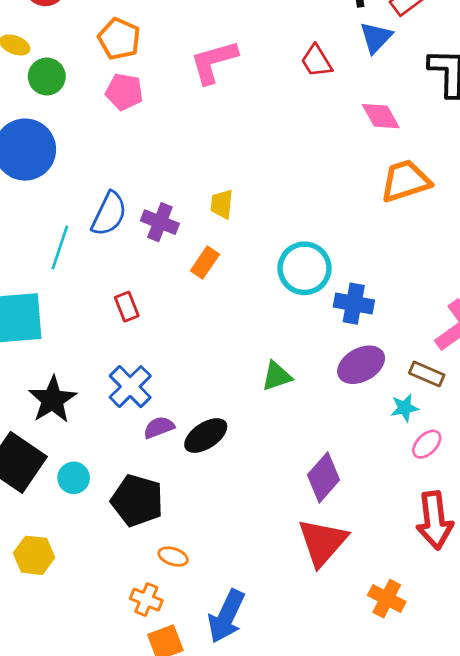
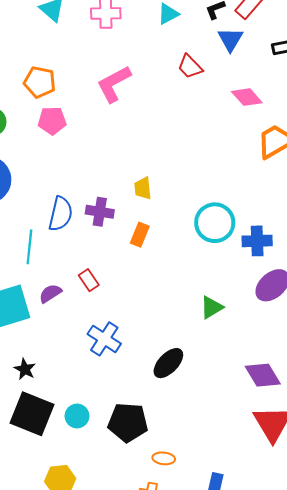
black star: (52, 400) -> (25, 369), moved, size x0.6
purple semicircle: (159, 427) -> (50, 293), moved
purple diamond: (324, 477) -> (263, 375), turned -60

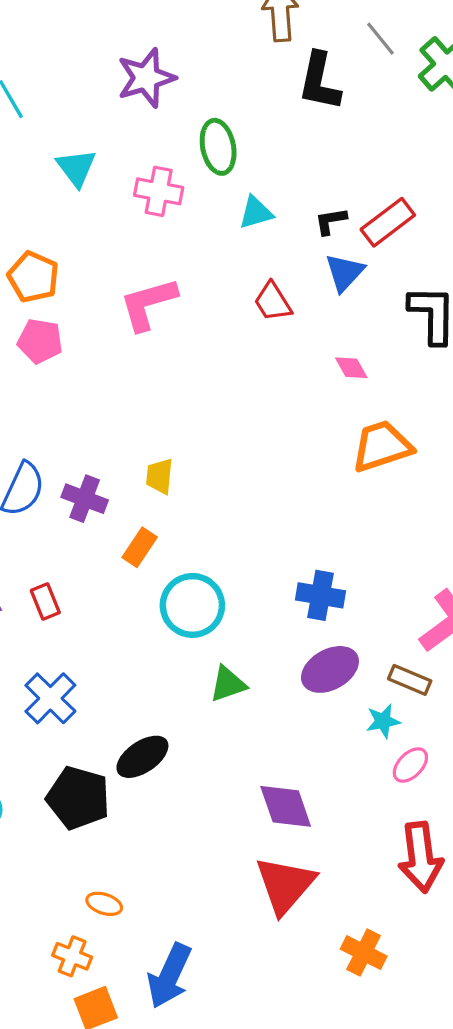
pink diamond: (247, 97) -> (351, 368), size x0.7
cyan circle: (215, 223) -> (192, 605), moved
black pentagon: (128, 422) -> (78, 798), moved

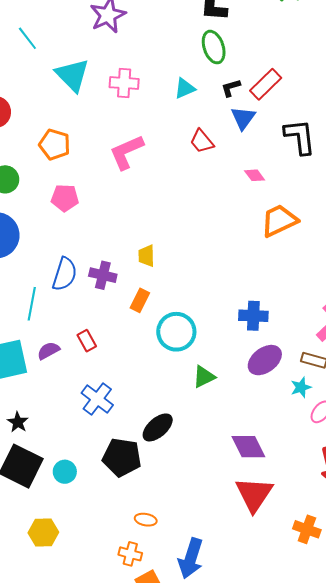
green ellipse: (218, 147) -> (214, 47), moved
cyan triangle: (76, 168) -> (72, 75), size x1.4
pink pentagon: (40, 341) -> (65, 198), moved

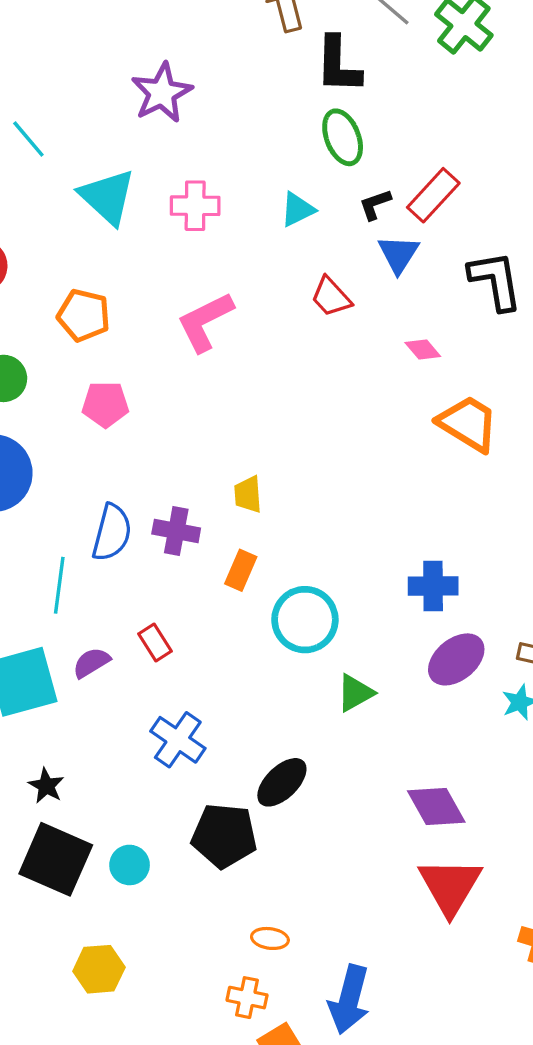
orange trapezoid: (279, 221) -> (468, 423), turned 60

